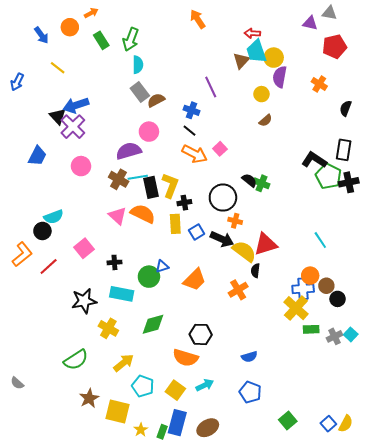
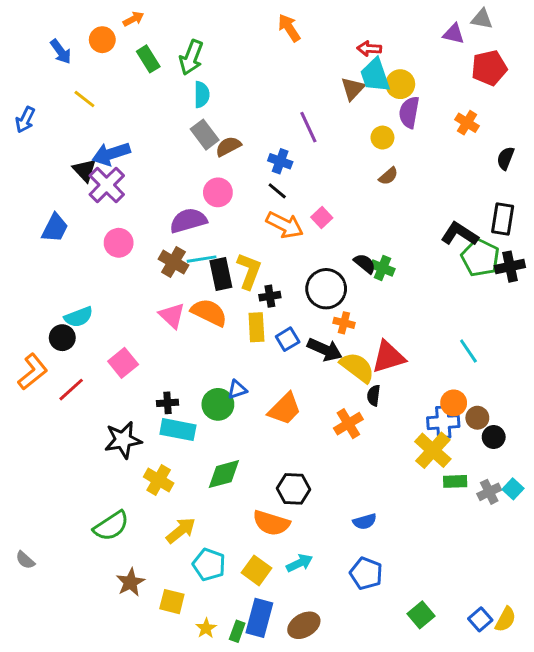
black cross: (114, 262) -> (168, 403), moved
yellow square: (117, 411) -> (172, 602), size x0.7

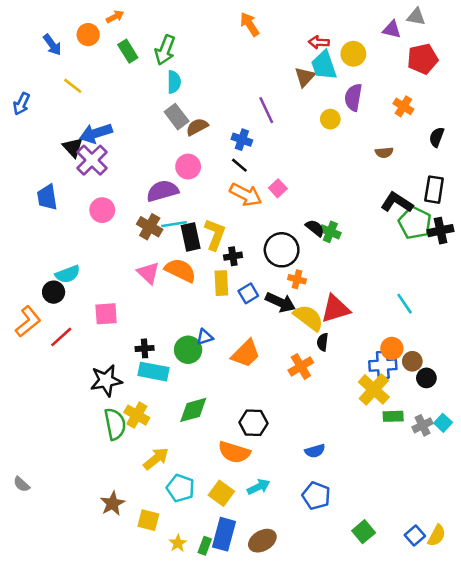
yellow circle: (400, 84) -> (353, 54), moved
brown semicircle: (388, 176) -> (384, 152), moved, turned 36
blue trapezoid: (55, 228) -> (47, 197), turned 144
pink square: (123, 363) -> (106, 314), turned 35
green semicircle: (111, 526) -> (115, 424), moved, turned -68

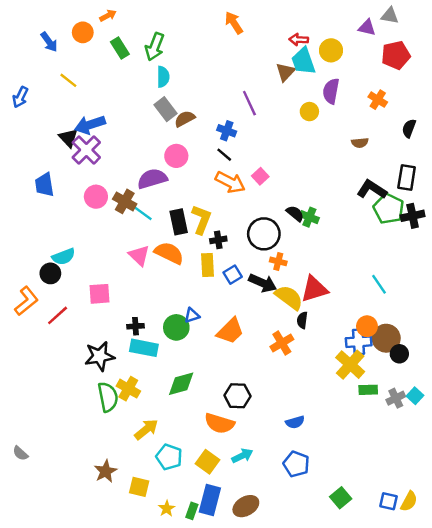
cyan line: (174, 224) -> (142, 212), moved, turned 45
brown cross: (150, 227) -> (125, 201), moved
brown circle: (412, 361) -> (386, 338), size x1.5
blue square: (415, 536) -> (389, 501), turned -36

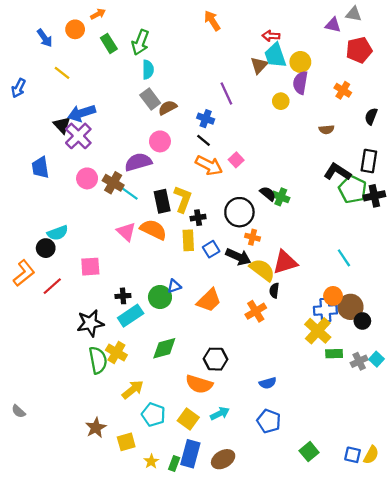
yellow circle: (331, 50) -> (300, 62), moved
cyan rectangle: (144, 348) -> (131, 316), turned -45
yellow square: (139, 487) -> (126, 442), turned -30

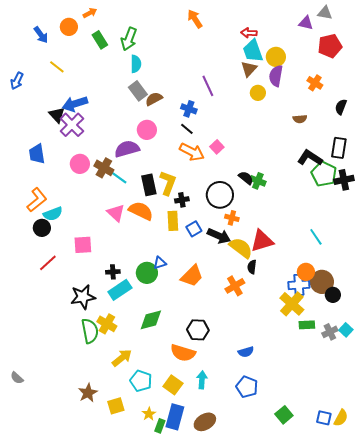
brown triangle: (259, 65) -> (249, 69), moved
orange L-shape: (24, 273) -> (37, 200), moved
cyan arrow: (220, 413) -> (202, 380), turned -60
yellow star: (151, 461) -> (149, 414), moved

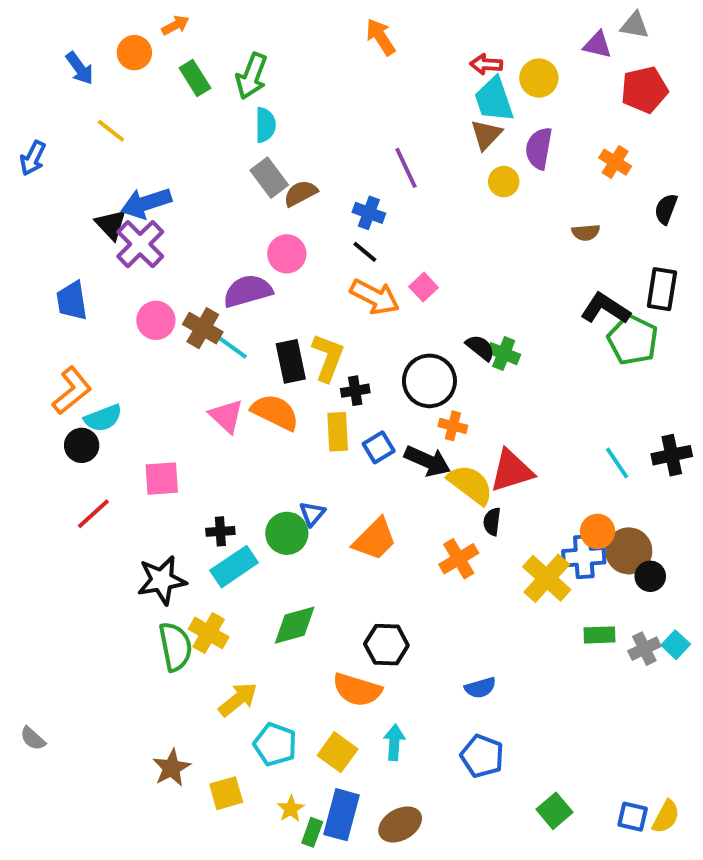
yellow circle: (276, 57) -> (539, 78), moved
black cross: (344, 180) -> (672, 455), moved
blue triangle: (160, 263) -> (312, 514), turned -32
yellow cross: (292, 304) -> (547, 578), moved

